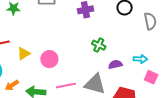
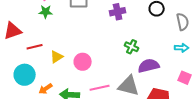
cyan arrow: (140, 59) -> (182, 48), moved
purple semicircle: (115, 64) -> (149, 66), size x1.5

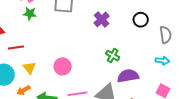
purple cross: (118, 12) -> (102, 19), turned -35
yellow triangle: (57, 57) -> (29, 68), moved, turned -40

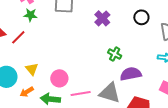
red line: (16, 48) -> (18, 37), moved, turned -35
pink circle: (63, 66) -> (59, 78), moved

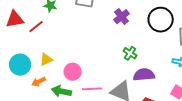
black circle: (141, 17) -> (161, 20), size x1.6
yellow triangle: (32, 69) -> (46, 60), turned 40

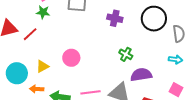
purple cross: (122, 17) -> (115, 18), turned -35
pink circle: (73, 72) -> (71, 58), moved
orange arrow: (39, 82) -> (37, 89), turned 32

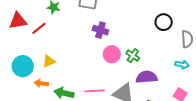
purple cross: (115, 18) -> (100, 30), moved
black circle: (154, 19) -> (164, 22), size x0.7
pink circle: (71, 58) -> (112, 54), moved

